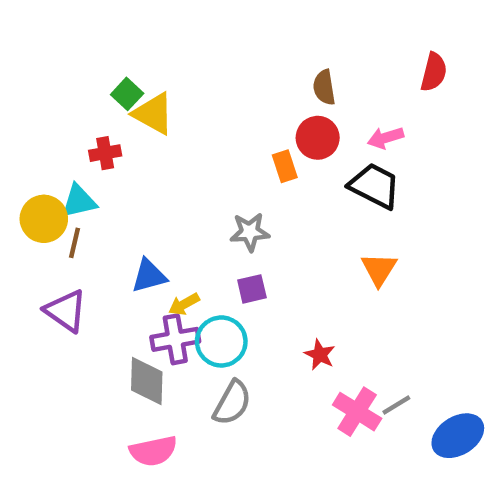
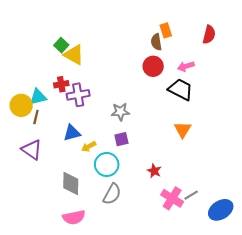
red cross: (105, 153) -> (61, 84), moved
orange rectangle: (285, 166) -> (166, 30), moved
purple cross: (175, 339) -> (78, 95), moved

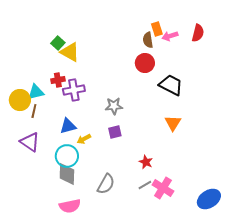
pink arrow: (186, 66) -> (170, 36), moved
cyan circle: (107, 164) -> (67, 156), moved
gray line: (191, 195) -> (145, 185), moved

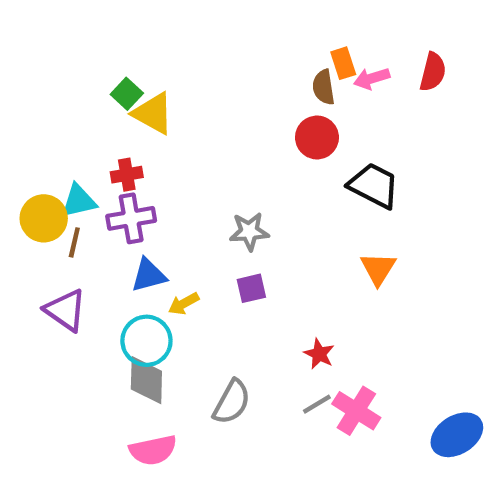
purple cross: (74, 90) -> (131, 218), moved

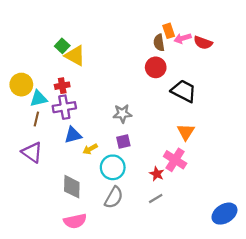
red semicircle: (433, 72) -> (203, 43), moved, turned 96
yellow circle: (44, 218) -> (21, 85), moved
cyan circle: (146, 341) -> (113, 167), moved
pink cross: (356, 411) -> (175, 160), moved

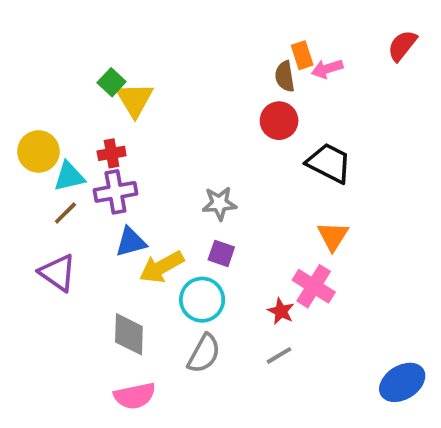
red semicircle: (203, 43) -> (402, 46), moved, turned 108
yellow triangle: (75, 56) -> (135, 99), turned 30
brown line: (36, 119) -> (65, 213), turned 32
purple square: (123, 142) -> (221, 253), turned 32
yellow arrow: (90, 149) -> (162, 267), size x1.6

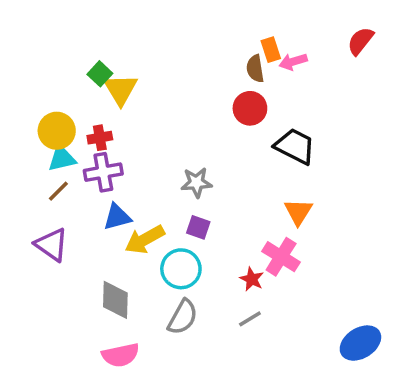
yellow circle: (38, 151) -> (57, 131), moved

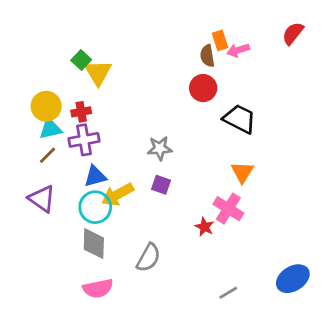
cyan circle: (181, 269) -> (95, 207), moved
gray line: (250, 319) -> (228, 293), moved

